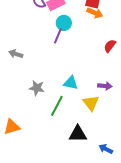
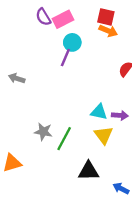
cyan triangle: (71, 83) -> (99, 112), moved
gray star: (37, 88) -> (43, 132), moved

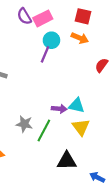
orange arrow: (108, 31) -> (80, 38), moved
purple arrow: (120, 115) -> (59, 109), moved

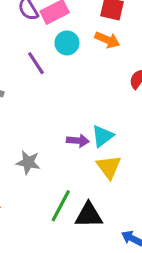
purple line: (45, 54) -> (36, 63), moved, turned -56
cyan triangle: (76, 105) -> (103, 136), turned -49
green line: (44, 130) -> (61, 206), moved

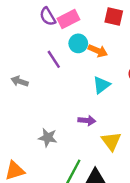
orange arrow: (107, 40) -> (98, 51), moved
cyan triangle: (103, 136) -> (101, 85), moved

